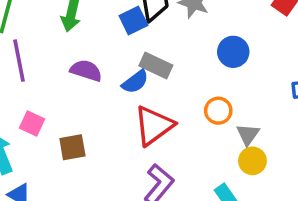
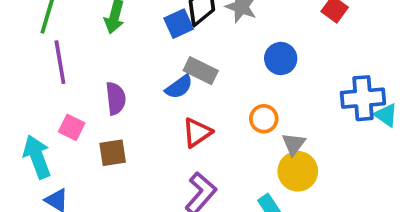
purple semicircle: (86, 71) -> (116, 98), moved, turned 64
red triangle: (154, 126) -> (197, 133), size x0.7
yellow circle: (252, 161) -> (298, 171), size x1.4

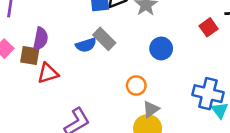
red triangle: (197, 133) -> (48, 73), moved
brown square: (113, 153) -> (30, 55), moved

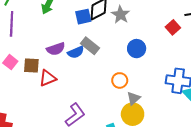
purple semicircle: (40, 39) -> (56, 49), moved, turned 66

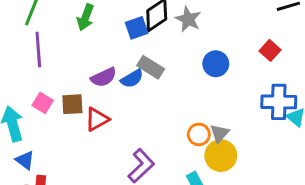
red square: (173, 27) -> (270, 50), moved
orange circle: (120, 80) -> (199, 134), moved

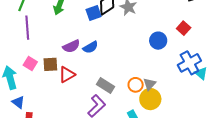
blue circle: (216, 64) -> (158, 41), moved
gray rectangle: (151, 67) -> (106, 85), moved
blue cross: (279, 102) -> (189, 63), turned -30

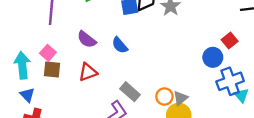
blue circle: (158, 41) -> (213, 57), moved
purple semicircle: (71, 46) -> (87, 39), moved, turned 54
blue semicircle: (90, 47) -> (120, 45), turned 70
brown square: (50, 64) -> (52, 70), moved

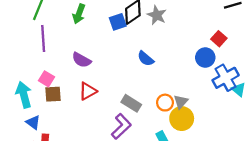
blue semicircle: (120, 45) -> (146, 59), moved

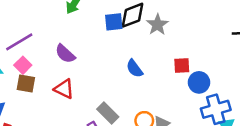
purple line: (43, 38) -> (19, 42), moved, turned 50
red square: (219, 39) -> (182, 65), moved, turned 32
red triangle: (88, 91) -> (64, 89), turned 42

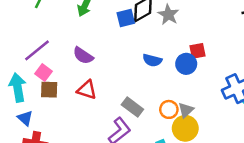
blue semicircle: (135, 69) -> (152, 60), turned -30
blue circle: (199, 82) -> (186, 64), moved

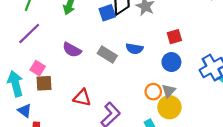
purple line: (37, 50) -> (29, 33), moved
blue circle: (186, 64) -> (171, 62), moved
red triangle: (87, 90) -> (82, 98), moved
gray rectangle: (132, 107) -> (107, 55), moved

